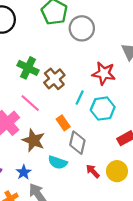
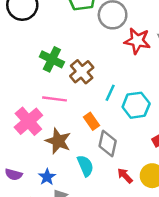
red star: (104, 73) -> (137, 41), moved
pink line: (30, 103) -> (54, 99), turned -35
cyan semicircle: (58, 162) -> (85, 166), turned -132

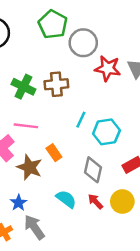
brown cross: (82, 72) -> (56, 84), moved, turned 35
orange rectangle: (92, 121) -> (54, 153), moved
gray diamond: (108, 144) -> (93, 170), moved
cyan semicircle: (85, 166) -> (66, 199), moved, turned -30

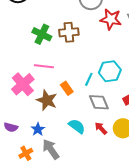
cyan line: (81, 120) -> (89, 79), moved
gray diamond: (93, 170) -> (99, 102), turned -35

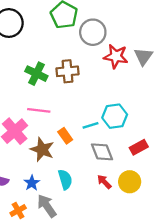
cyan line: (89, 79) -> (91, 125), turned 48
cyan semicircle: (77, 126) -> (65, 179), moved, turned 36

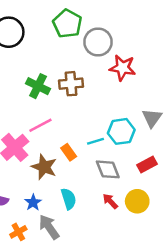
gray triangle: (143, 56) -> (152, 118), moved
pink line: (39, 110) -> (40, 125), turned -35

